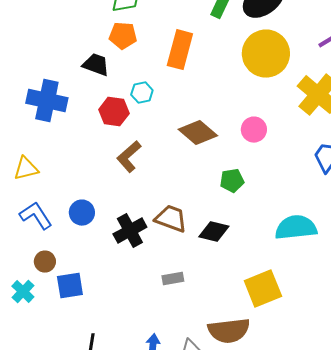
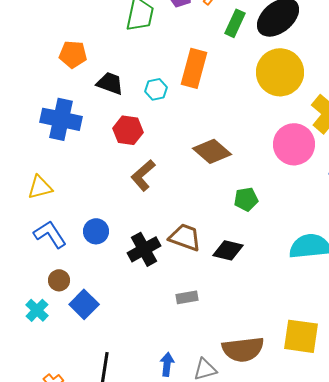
orange pentagon: (123, 36) -> (73, 54), moved
cyan hexagon: (142, 93) -> (156, 89), moved
pink circle: (254, 130) -> (294, 144), moved, size x1.6
blue square: (70, 286) -> (84, 304), turned -36
yellow square: (263, 289) -> (301, 336), moved, turned 30

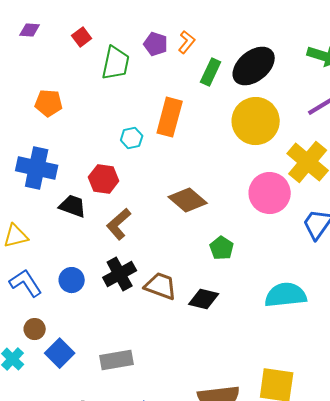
black trapezoid: (110, 83) -> (73, 206), moved
green pentagon: (246, 199) -> (222, 248), turned -30
black cross: (144, 249) -> (120, 274), moved
gray rectangle: (187, 297) -> (117, 360), moved, size x1.5

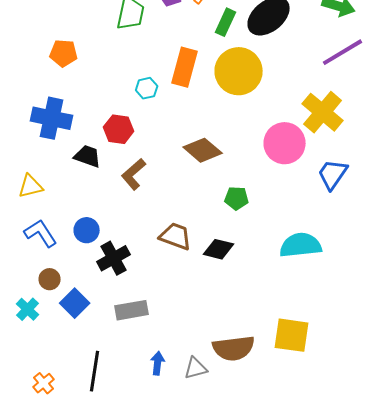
yellow circle: (256, 121) -> (239, 71), moved
green pentagon: (222, 248) -> (237, 198), turned -30
black cross: (120, 274) -> (114, 258), moved

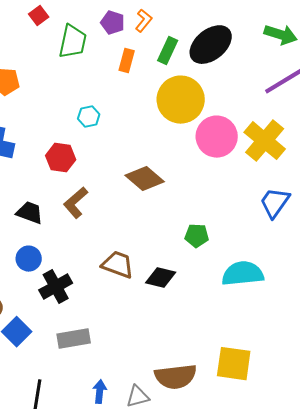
orange rectangle: (185, 67) -> (127, 61), moved, size x0.6
pink circle: (285, 143) -> (217, 137), moved
black trapezoid: (88, 156) -> (30, 213), moved
green pentagon: (237, 198) -> (197, 236), moved

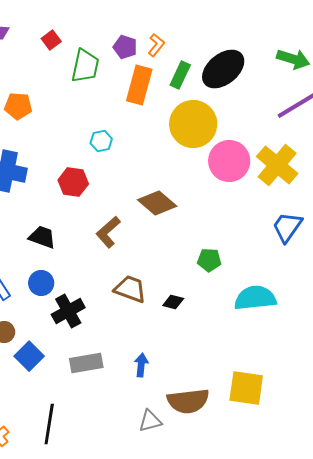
orange rectangle: (127, 61) -> (139, 85), size x1.6
brown L-shape: (76, 203) -> (108, 232), moved
black diamond: (161, 278) -> (173, 302), size x0.7
blue arrow: (100, 392) -> (141, 365), moved

